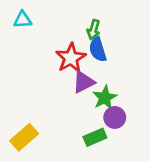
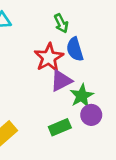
green arrow: (94, 30) -> (61, 23), moved, turned -42
green rectangle: (95, 137) -> (60, 127), moved

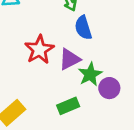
red star: (49, 57) -> (39, 50), moved
purple circle: (91, 115) -> (109, 88), moved

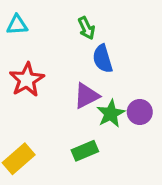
red star: (39, 50) -> (27, 80), moved
purple circle: (109, 88) -> (140, 112), moved

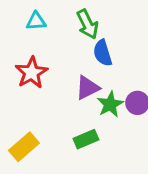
cyan triangle: (17, 25) -> (36, 21), moved
green arrow: (86, 28) -> (87, 24), size x1.4

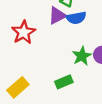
blue semicircle: (103, 53) -> (76, 18), turned -84
purple triangle: (87, 88) -> (57, 16), moved

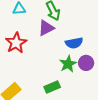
blue semicircle: (76, 18) -> (74, 43), moved

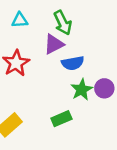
blue semicircle: (74, 43) -> (73, 63), moved

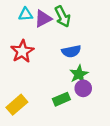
purple triangle: (54, 44) -> (43, 19), moved
purple circle: (104, 88) -> (83, 88), moved

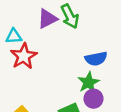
cyan triangle: (26, 14) -> (14, 36), moved
blue semicircle: (71, 51) -> (96, 59), moved

